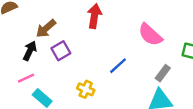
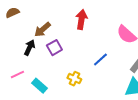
pink line: (26, 78) -> (17, 75), moved

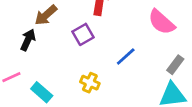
purple square: (54, 48) -> (83, 34), moved

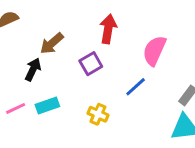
pink semicircle: (161, 22) -> (154, 51), moved, turned 72
cyan rectangle: (42, 92) -> (47, 106), moved, turned -60

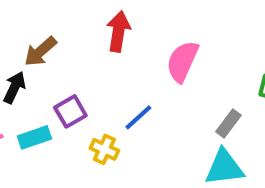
purple square: (91, 64) -> (70, 111), moved
blue line: (136, 87) -> (138, 117), moved

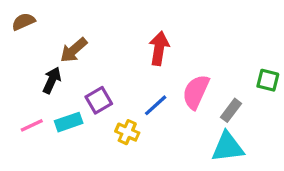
red arrow: (118, 31) -> (159, 48), moved
pink semicircle: (182, 61) -> (196, 92), moved

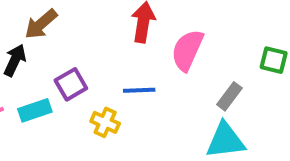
pink semicircle: (196, 92) -> (187, 50), moved
blue line: (156, 105) -> (139, 90), turned 40

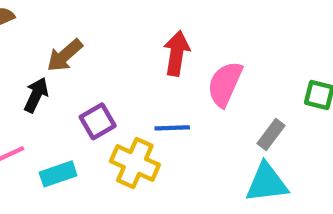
cyan rectangle: (35, 110) -> (58, 174), moved
yellow cross: (105, 122) -> (135, 163), size x1.5

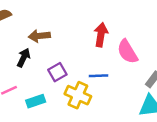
brown arrow: (65, 55) -> (39, 36), turned 35
pink semicircle: (225, 84) -> (127, 52), turned -55

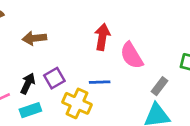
black arrow: (24, 58) -> (28, 83), moved

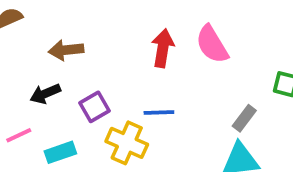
pink semicircle: (132, 56) -> (212, 44), moved
black arrow: (28, 83) -> (45, 94), moved, turned -138

